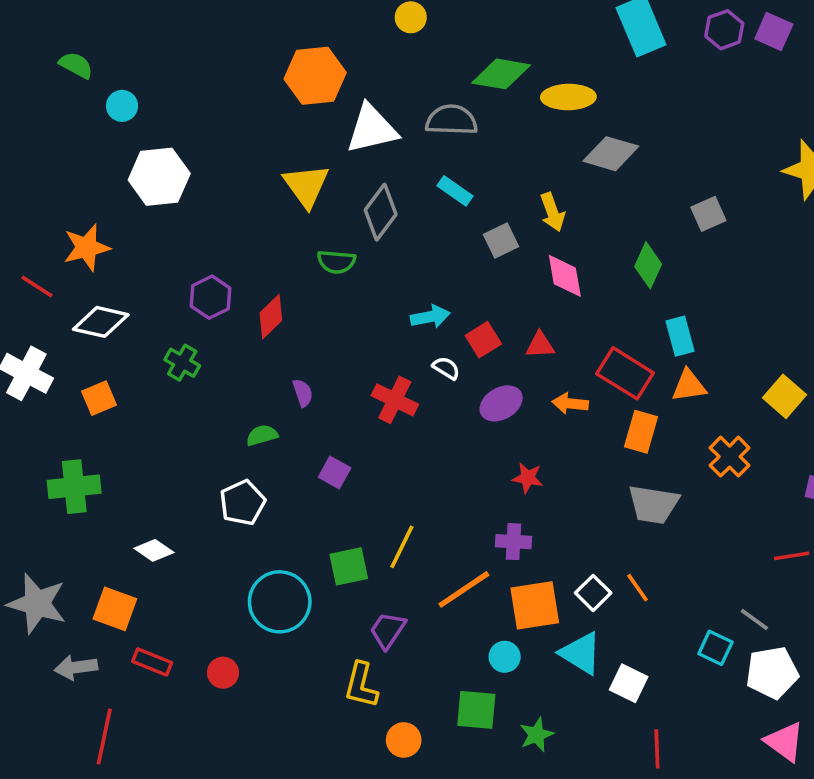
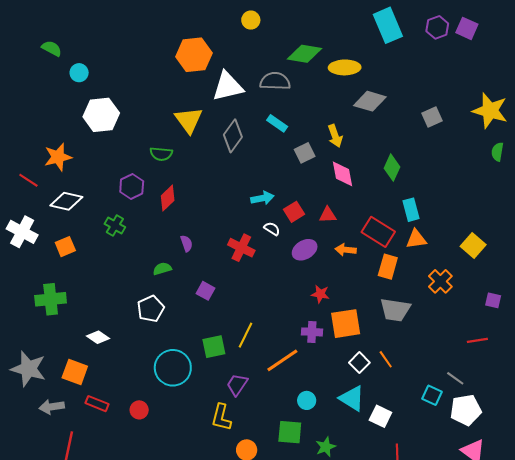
gray square: (708, 214) -> (432, 117), moved
green semicircle: (336, 262) -> (161, 154), moved
orange square: (535, 605) -> (346, 324), moved

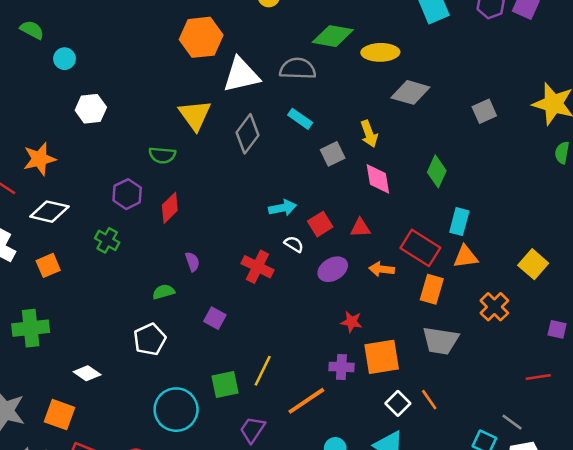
white hexagon: (101, 115) -> (91, 109), size x0.7
cyan rectangle: (411, 210) -> (459, 222), turned 30

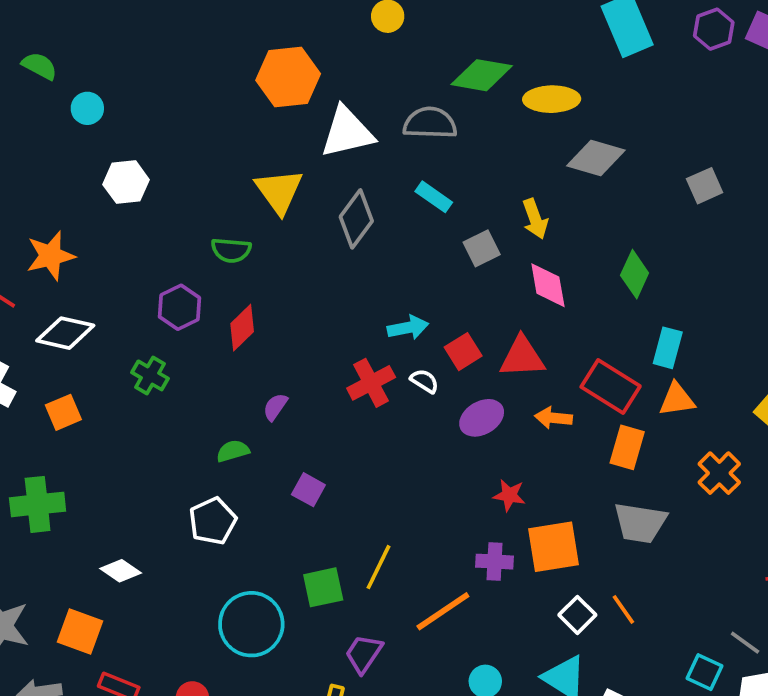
red triangle: (360, 228) -> (522, 357), size x1.5
purple semicircle: (192, 262) -> (275, 407), turned -126
red cross: (258, 267) -> (371, 383), moved, turned 36

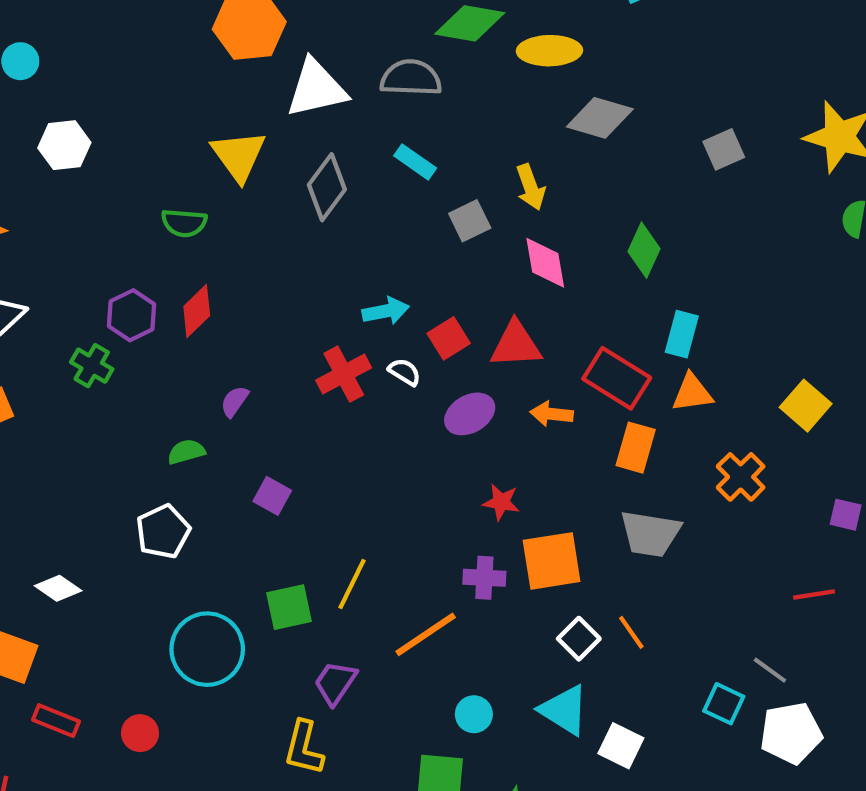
purple hexagon: (179, 307) -> (132, 315), moved

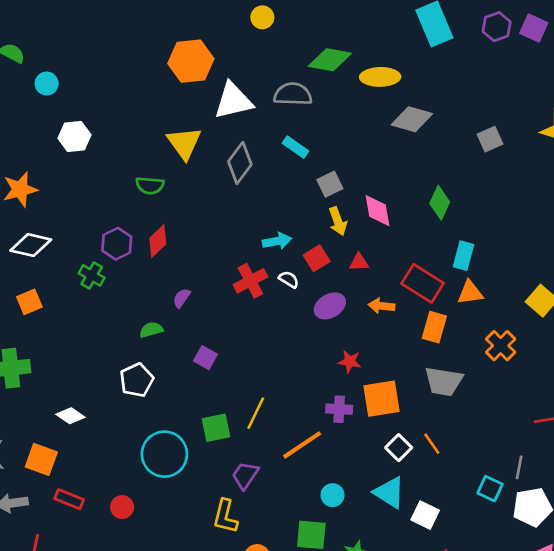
yellow arrow: (531, 187) -> (338, 221), moved
red triangle: (516, 345) -> (359, 262), size x0.6
gray line: (770, 670) -> (519, 467), turned 65

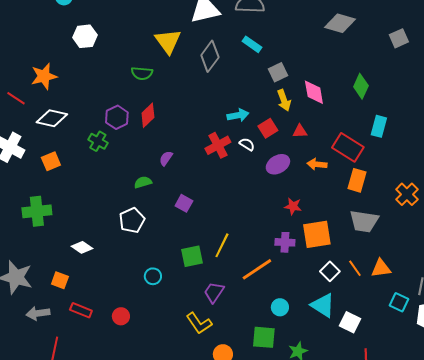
orange triangle: (470, 293) -> (381, 268), moved
cyan circle: (164, 454) -> (153, 276), size x0.5
orange square: (41, 459) -> (60, 280), size x0.7
yellow L-shape: (225, 516) -> (199, 323), turned -48

